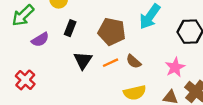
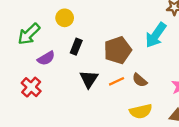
brown pentagon: (112, 32) -> (118, 50), turned -30
red cross: (25, 80) -> (31, 87), moved

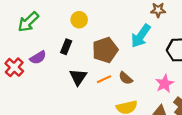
yellow circle: (65, 18) -> (79, 20), moved
green arrow: (29, 34) -> (28, 22), moved
red cross: (31, 87) -> (14, 67), moved

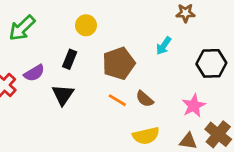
cyan arrow: (141, 36) -> (164, 46), size x0.6
black triangle: (78, 77) -> (63, 95), moved
orange line: (104, 79) -> (117, 100), turned 56

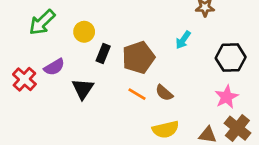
yellow circle: (86, 25) -> (84, 32), moved
black rectangle: (70, 59) -> (103, 53), moved
pink star: (194, 106) -> (227, 97), moved

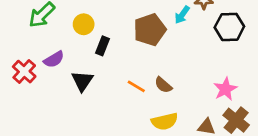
cyan arrow: (183, 40) -> (182, 15), moved
brown pentagon: (138, 58) -> (150, 30), moved
black hexagon: (231, 58) -> (229, 27), moved

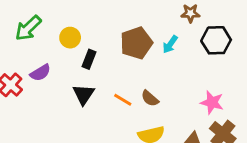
cyan arrow: (182, 15) -> (170, 44), moved
black triangle: (82, 81) -> (84, 94), moved
pink star: (225, 89) -> (212, 102), turned -30

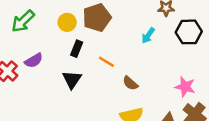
yellow circle: (70, 38) -> (67, 22), moved
brown pentagon: (136, 43) -> (97, 18), moved
orange line: (123, 100) -> (106, 62), moved

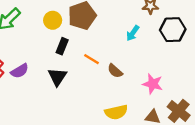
purple semicircle: (34, 60) -> (20, 71), moved
brown semicircle: (130, 83) -> (115, 71), moved
pink star: (185, 87) -> (153, 84), moved

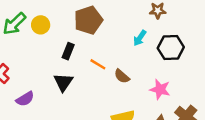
yellow circle: (53, 20) -> (41, 25), moved
black hexagon: (173, 30) -> (171, 48), moved
purple semicircle: (20, 71) -> (25, 99), moved

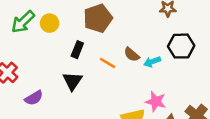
cyan arrow: (140, 38) -> (152, 62), moved, turned 35
brown semicircle: (122, 76) -> (132, 54), moved
pink star: (160, 89) -> (156, 102), moved

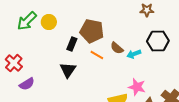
brown pentagon: (98, 18) -> (92, 31), moved, turned 30
purple semicircle: (34, 98) -> (27, 84), moved

